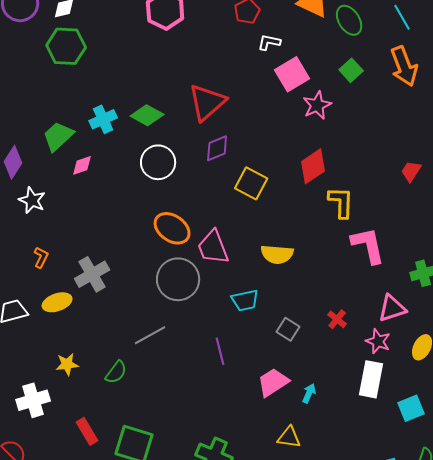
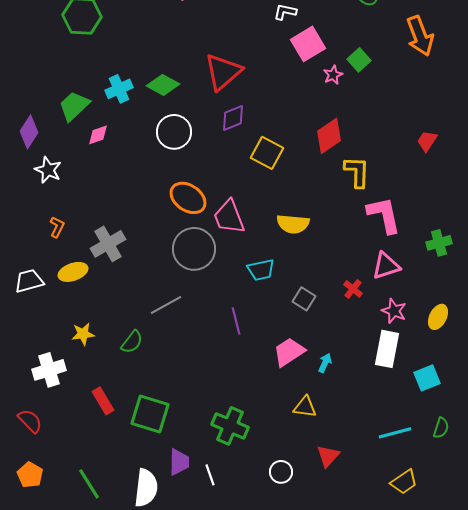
green square: (351, 70) -> (359, 60), moved
pink star: (317, 105) -> (333, 75), size x0.7
pink triangle: (392, 308) -> (386, 266), moved

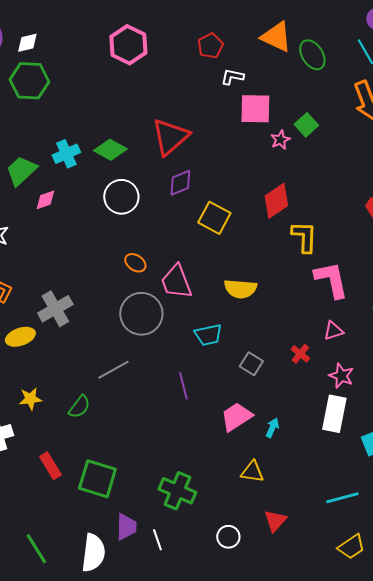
pink square: (308, 44) -> (255, 109), turned 32
orange ellipse: (188, 198) -> (135, 263), size x0.6
pink triangle: (386, 266) -> (333, 331), size x0.7

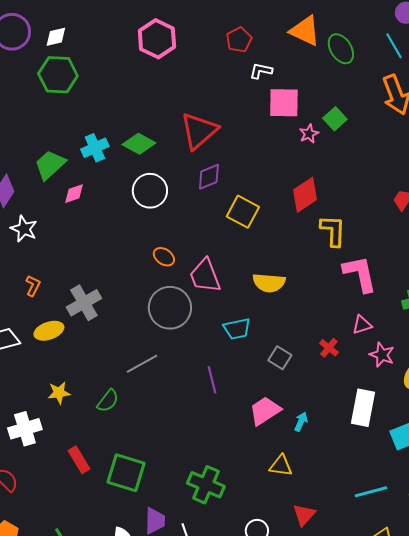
pink star: (341, 376) -> (382, 355), moved

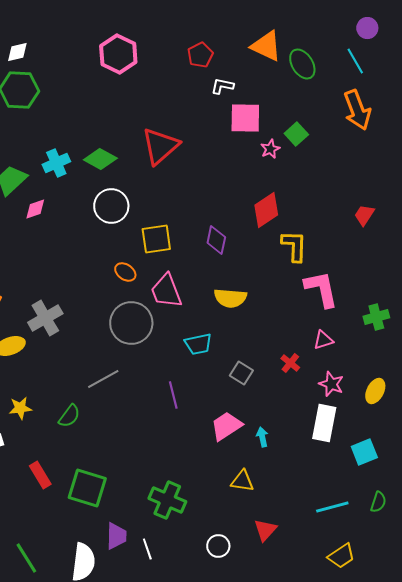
purple diamond: (209, 177) -> (216, 240), moved, turned -56
yellow square: (243, 212) -> (156, 239), moved, turned -36
pink star: (382, 355) -> (331, 384), moved
cyan arrow: (301, 422) -> (262, 437), turned -36

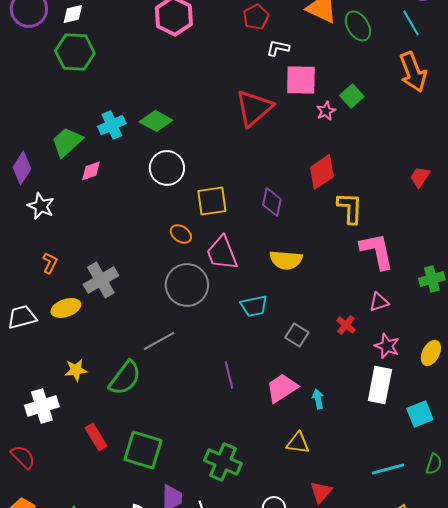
red triangle: (160, 146) -> (254, 108), moved
purple line: (173, 395) -> (229, 375), moved
green semicircle: (69, 416) -> (125, 378), size x1.5

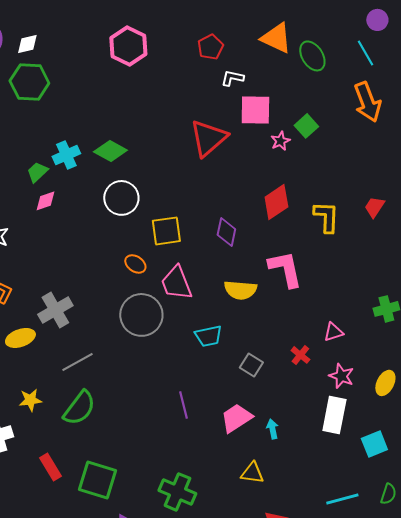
green trapezoid: (67, 142) -> (37, 172), moved, size x0.7
yellow L-shape: (350, 208) -> (326, 217), moved
pink L-shape: (377, 251) -> (285, 269), moved
gray line: (159, 341) -> (77, 362), moved

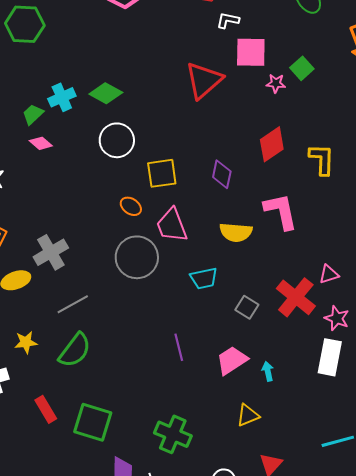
pink star: (280, 141) -> (276, 83), turned 30
pink diamond: (45, 201) -> (41, 143), turned 60
red cross: (300, 355) -> (296, 297), size x2.0
yellow triangle: (252, 473) -> (248, 415), turned -30

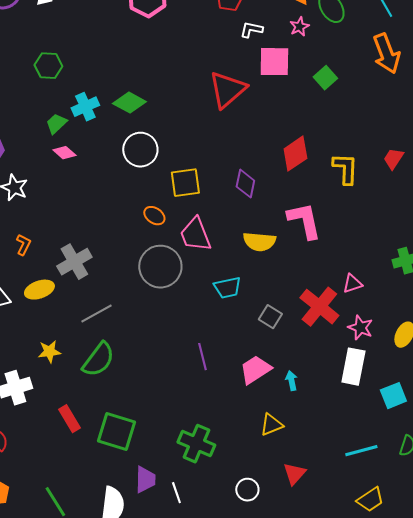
green hexagon: (25, 24) -> (48, 66), moved, size x0.7
pink star: (276, 83) -> (299, 27), moved, turned -30

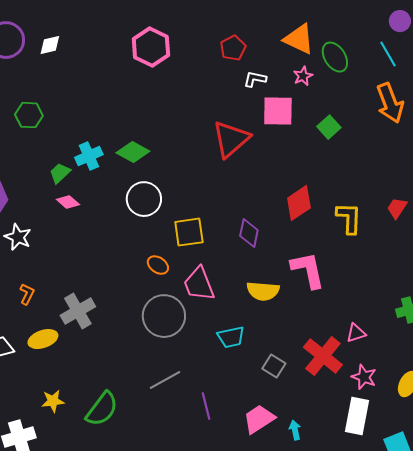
green hexagon: (48, 66) -> (29, 115), moved
gray line: (96, 314) -> (165, 380), moved

